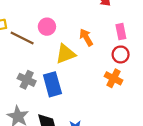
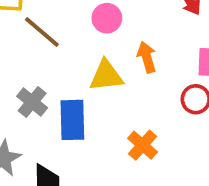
pink circle: (47, 27) -> (107, 18), moved
orange cross: (113, 78) -> (143, 145), moved

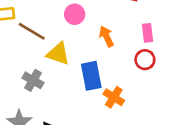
yellow triangle: (106, 76) -> (58, 54), moved, turned 35
blue rectangle: (72, 120) -> (91, 76), moved

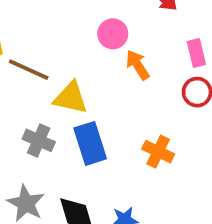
pink circle: (75, 14) -> (113, 34), moved
blue rectangle: (91, 76) -> (90, 143), moved

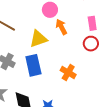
yellow triangle: (71, 98) -> (38, 39), moved, turned -36

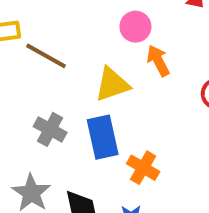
orange cross: (68, 72) -> (143, 168), moved

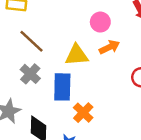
brown line: (46, 56) -> (32, 41), moved
orange arrow: (158, 61) -> (109, 47), turned 78

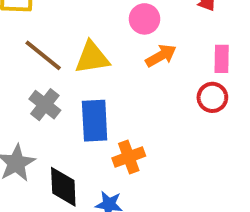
yellow triangle: (77, 55) -> (92, 58), moved
orange cross: (83, 113) -> (129, 157), turned 30

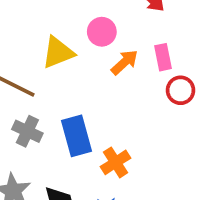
yellow triangle: (92, 58) -> (58, 53), moved
pink rectangle: (222, 59) -> (163, 57), moved

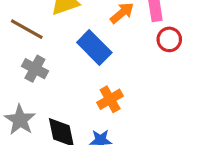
blue rectangle: (76, 136) -> (94, 47), moved, turned -32

